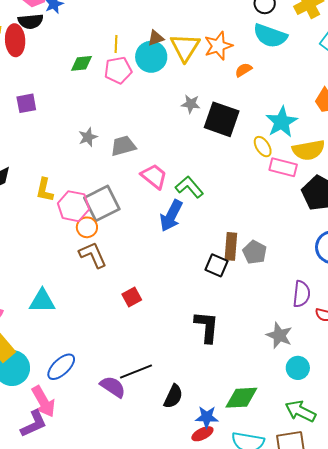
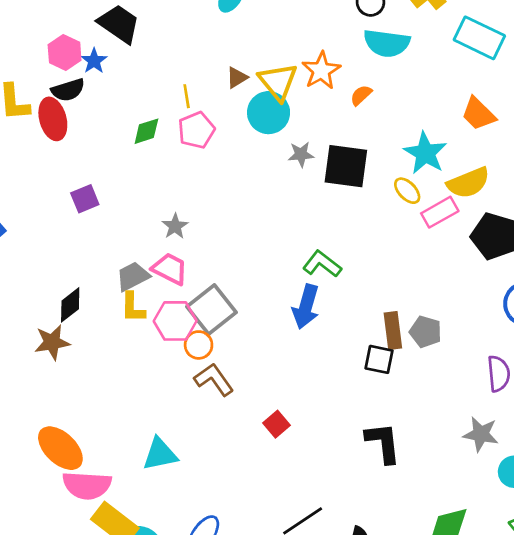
cyan circle: (151, 57) -> (269, 113), moved
gray trapezoid: (123, 146) -> (133, 276), moved
pink rectangle: (283, 167) -> (440, 212), turned -32
pink trapezoid: (154, 176) -> (170, 269), moved

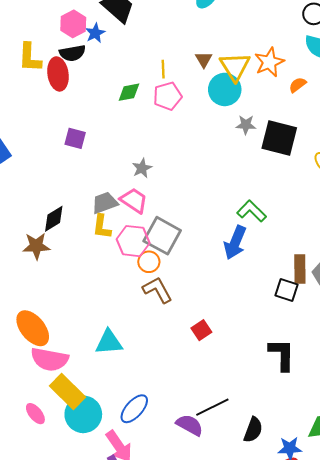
brown triangle: (237, 77) -> (204, 59), turned -36
purple square: (85, 199) -> (75, 138), turned 30
gray square: (212, 309) -> (162, 236), turned -30

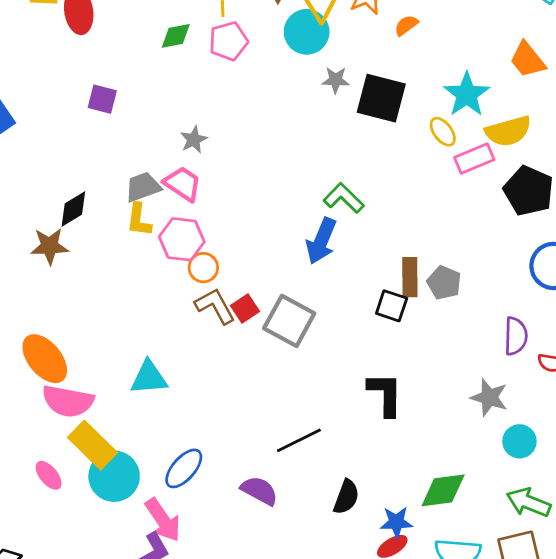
gray square: (162, 236) -> (289, 321), moved
red square: (201, 330) -> (245, 309), moved
black line: (212, 407) -> (299, 440), moved

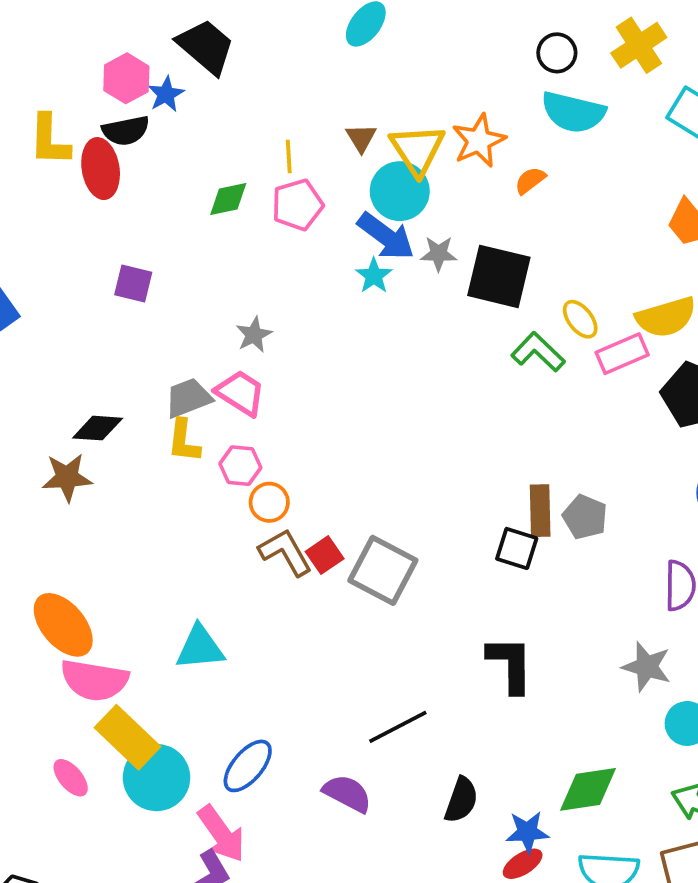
cyan star: (467, 94) -> (374, 276), moved, size x0.6
green L-shape: (344, 198) -> (538, 352), moved
black diamond: (73, 209) -> (98, 428), turned 36
pink hexagon: (182, 239) -> (240, 466), size x0.7
blue arrow: (321, 241) -> (386, 236), moved, turned -75

